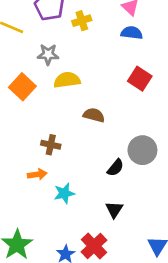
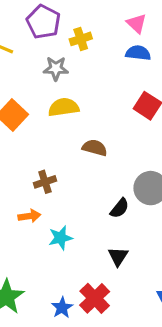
gray star: (48, 54) -> (56, 68), moved
brown cross: (51, 145) -> (45, 182), turned -30

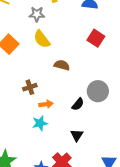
yellow semicircle: (64, 107) -> (42, 39), turned -120
orange arrow: (29, 216) -> (46, 104), moved

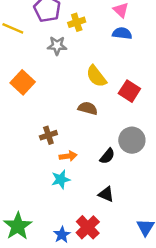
red square: (96, 38) -> (129, 91), moved
yellow semicircle: (42, 39) -> (96, 76), moved
black triangle: (77, 135) -> (106, 194), turned -40

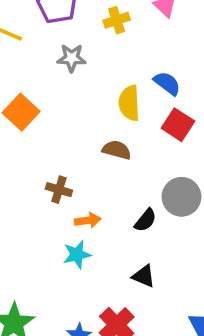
yellow cross: (77, 22) -> (117, 20), moved
blue semicircle: (122, 33) -> (167, 83), moved, turned 30
yellow semicircle: (96, 76) -> (129, 103), turned 35
brown cross: (48, 135) -> (59, 190), turned 35

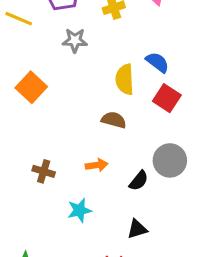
brown cross: (59, 190) -> (44, 171), moved
orange arrow: (88, 220) -> (97, 165), moved
black triangle: (144, 276) -> (137, 229), turned -40

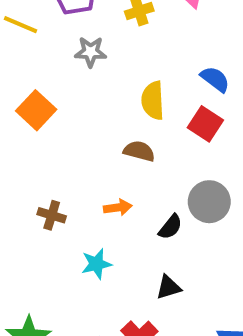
blue semicircle: (157, 62) -> (215, 79), moved

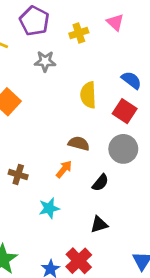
brown semicircle: (139, 151) -> (79, 144), moved
gray circle: (209, 202) -> (123, 149), moved
orange arrow: (118, 207) -> (64, 169), turned -42

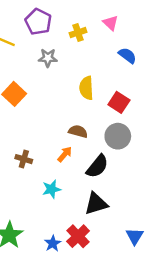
blue semicircle: (131, 80) -> (127, 55), moved
black semicircle: (100, 183) -> (97, 166), size x1.5
black triangle: (99, 224) -> (96, 204), size x1.5

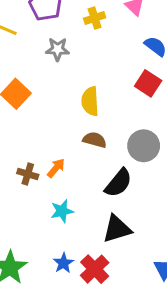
yellow semicircle: (86, 88) -> (90, 101), moved
red square: (119, 102) -> (148, 83), moved
orange arrow: (65, 154) -> (56, 168), moved
blue star: (53, 243) -> (63, 263), moved

